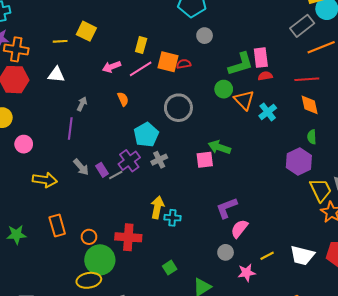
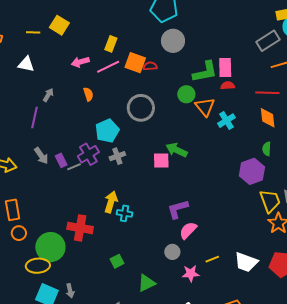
gray circle: (205, 36) -> (173, 41), size x1.5
orange circle: (89, 237) -> (19, 233), moved

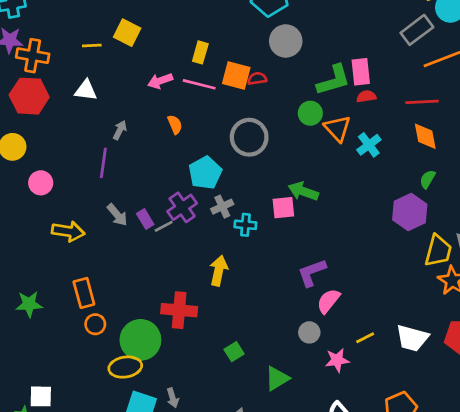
pink line: (108, 67) -> (199, 84), turned 45
green semicircle: (267, 149) -> (428, 179), turned 32
yellow trapezoid: (270, 201) -> (438, 251), turned 40
cyan cross: (125, 213) -> (245, 225), moved

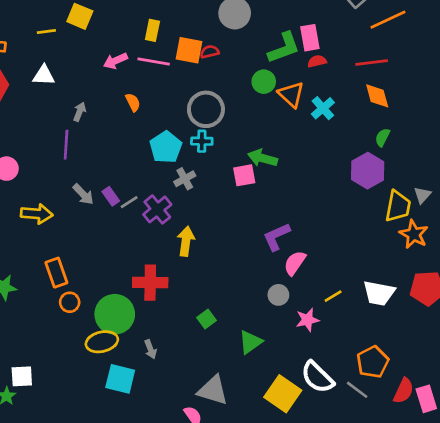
purple cross: (182, 207) -> (157, 209), moved
cyan cross: (245, 225) -> (202, 141), moved
gray arrow: (173, 398) -> (150, 349), moved

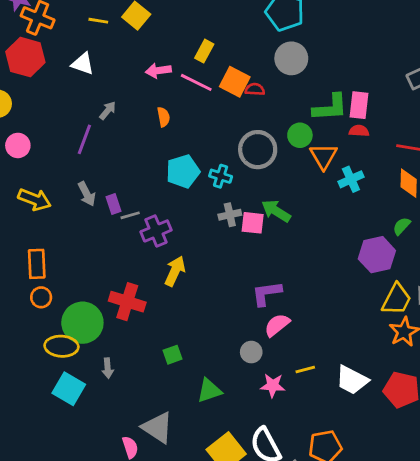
gray circle: (206, 109) -> (258, 150), moved
gray cross: (185, 179) -> (230, 215), moved

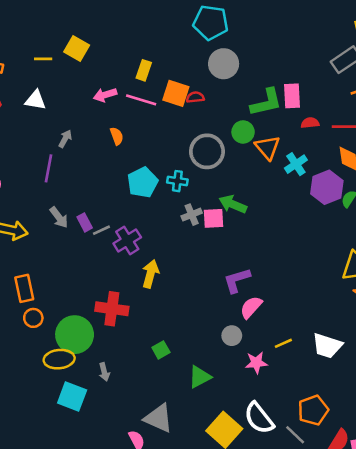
red semicircle: (359, 131) -> (310, 123), moved
purple hexagon: (377, 255) -> (327, 187), moved

